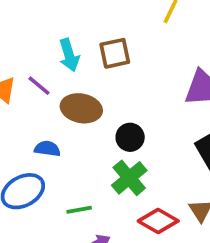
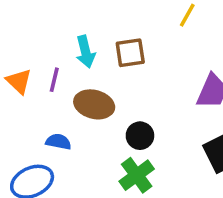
purple line: (39, 86) -> (54, 80), turned 60

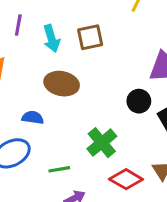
purple line: (54, 80) -> (18, 25), moved
black circle: (140, 136) -> (139, 101), moved

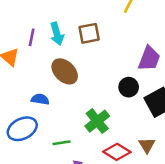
purple line: (18, 25) -> (32, 37), moved
brown ellipse: (62, 84) -> (65, 71), turned 32

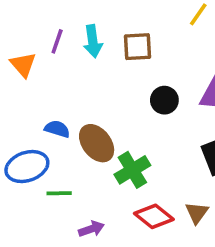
brown ellipse: (65, 71) -> (97, 143), moved
black circle: (129, 87) -> (164, 100), moved
green line: (62, 143) -> (59, 193), moved

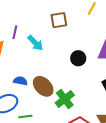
cyan arrow: (93, 41) -> (35, 43), moved, turned -30
brown square: (137, 47) -> (59, 20), moved

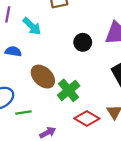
blue semicircle: (20, 81) -> (13, 51), moved

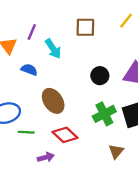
green cross: (69, 90) -> (104, 114), moved
red diamond: (87, 118) -> (65, 135), moved

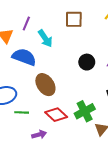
blue semicircle: (29, 70) -> (24, 57), size x1.6
green cross: (104, 114) -> (85, 111), moved

